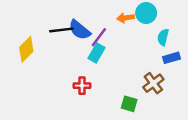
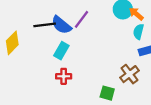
orange arrow: (126, 18) -> (136, 14), moved, turned 48
purple line: (99, 37) -> (81, 19), moved
cyan rectangle: (96, 53) -> (61, 51), moved

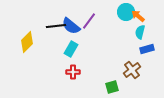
green square: (107, 93) -> (112, 87), turned -32

